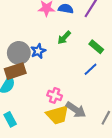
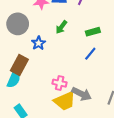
green rectangle: (96, 47) -> (93, 32), turned -48
gray circle: (19, 53) -> (18, 24), moved
brown rectangle: (15, 71) -> (19, 65), turned -36

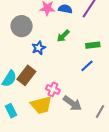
brown rectangle: (19, 65) -> (26, 75), moved
yellow trapezoid: (65, 101) -> (41, 105), moved

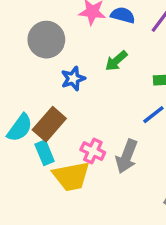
gray arrow: (72, 103) -> (127, 156), moved, turned 72
cyan rectangle: (11, 111) -> (45, 153), moved

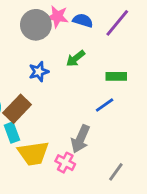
gray circle: (46, 40) -> (36, 25), moved
pink cross: (93, 151) -> (65, 163), moved

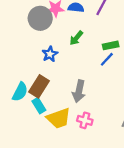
blue line: (105, 105) -> (107, 59), moved
gray arrow: (80, 139) -> (79, 91), moved

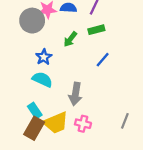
green rectangle: (111, 45) -> (96, 30), moved
brown rectangle: (39, 86) -> (34, 128), moved
cyan semicircle: (20, 92) -> (42, 79), moved, turned -90

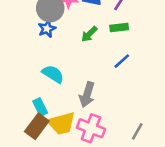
blue star: (44, 57) -> (47, 29), moved
pink cross: (83, 124) -> (91, 128), size x1.5

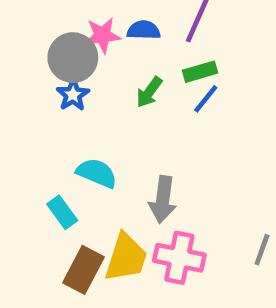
blue line: (122, 61) -> (206, 99), moved
cyan rectangle: (40, 107) -> (62, 212), moved
yellow trapezoid: (61, 123) -> (126, 258), turned -48

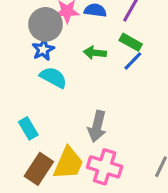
green rectangle: (200, 72) -> (131, 42), turned 40
green arrow: (149, 92) -> (95, 53), turned 55
cyan semicircle: (97, 173) -> (53, 77), moved

